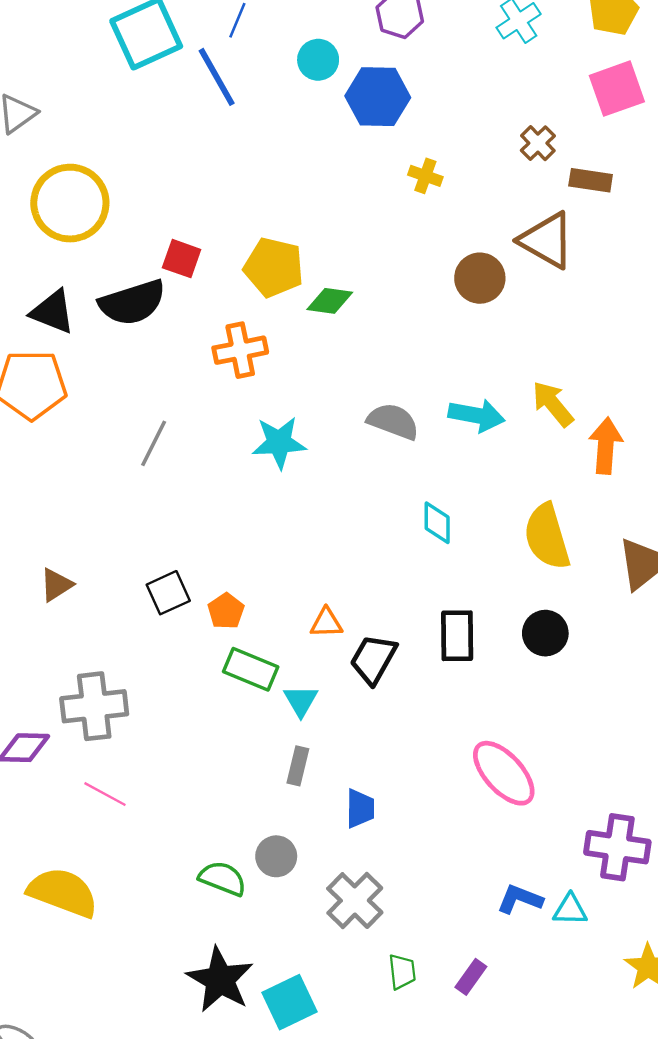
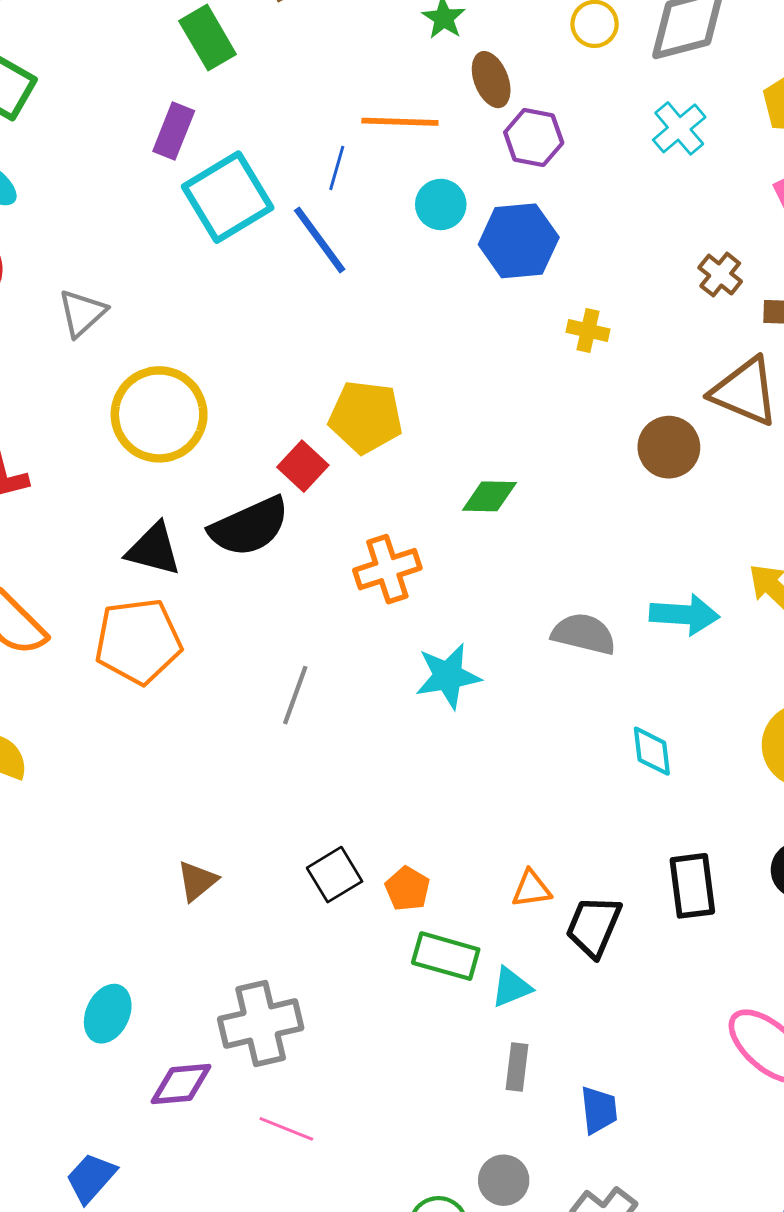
red square: (182, 259) -> (303, 466), turned 30
yellow pentagon: (274, 267) -> (366, 417), moved
cyan triangle: (301, 701) -> (511, 987), turned 45

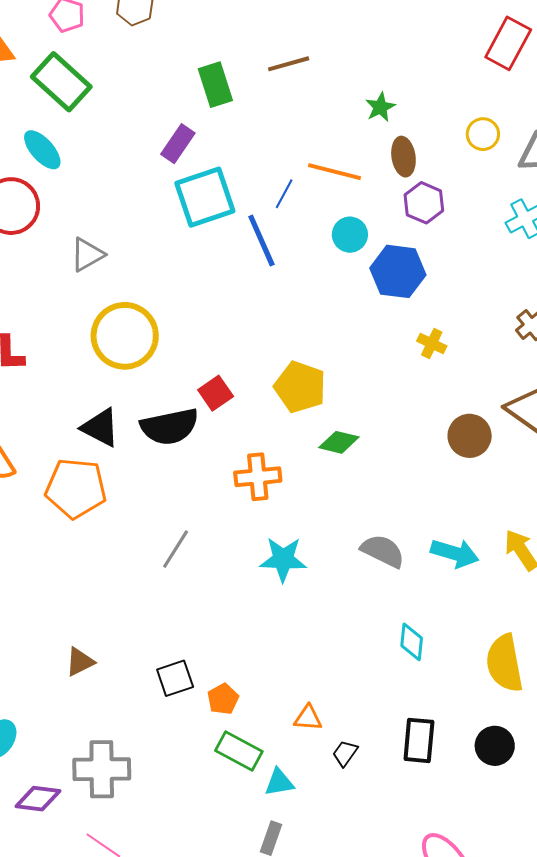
yellow pentagon: (366, 417) -> (300, 387), moved
black trapezoid: (594, 926) -> (345, 753), size x0.6

